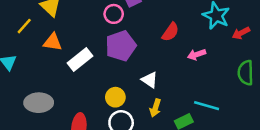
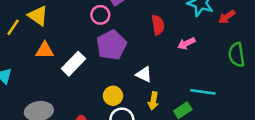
yellow line: (24, 26) -> (13, 27), moved
red semicircle: (170, 32) -> (158, 25), turned -36

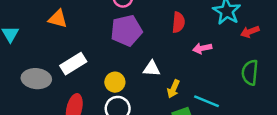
white rectangle: (74, 64) -> (73, 64), moved
white triangle: (144, 74) -> (152, 68), turned -36
yellow arrow: (153, 101) -> (173, 89), moved

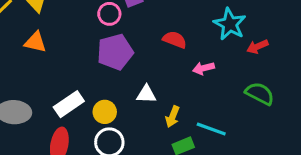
red semicircle: (178, 22) -> (175, 40), turned -72
white rectangle: (73, 64) -> (69, 104), moved
green semicircle: (250, 73) -> (260, 94), turned 115

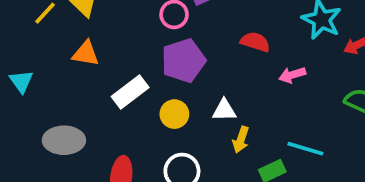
white rectangle: (69, 104) -> (130, 92), moved
yellow circle: (105, 112) -> (174, 114), moved
yellow arrow: (173, 117) -> (241, 140), moved

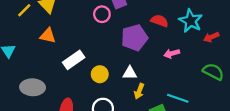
red semicircle: (255, 42) -> (160, 21), moved
purple pentagon: (183, 61) -> (134, 38), moved

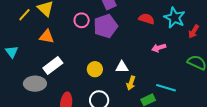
pink circle: (102, 14) -> (82, 20), moved
red arrow: (211, 37) -> (194, 32), turned -32
purple pentagon: (134, 38) -> (106, 26), moved
white rectangle: (74, 60) -> (53, 65), moved

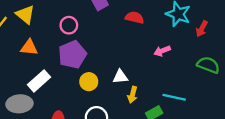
red semicircle: (147, 19) -> (135, 18), moved
purple pentagon: (106, 26) -> (72, 55), moved

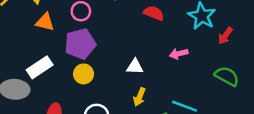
orange triangle: (29, 47) -> (45, 22), moved
white triangle: (120, 77) -> (135, 67), moved
yellow circle: (89, 82) -> (84, 74), moved

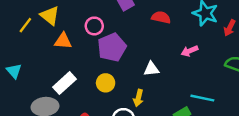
purple pentagon: (80, 44) -> (112, 47), moved
yellow arrow: (139, 97) -> (138, 98), moved

